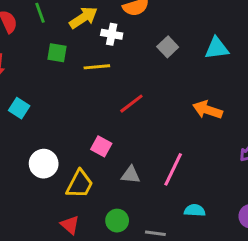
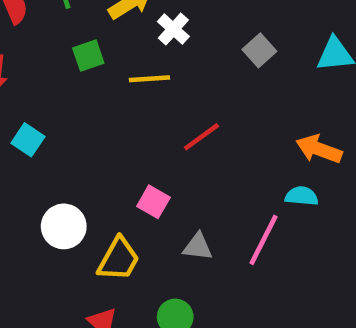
white cross: (112, 34) -> (173, 29), turned 30
green square: (57, 53) -> (88, 56), turned -30
cyan semicircle: (195, 210) -> (302, 196), moved

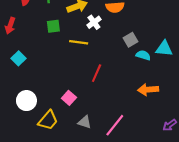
red line: (201, 137) -> (97, 73), turned -42
orange arrow: (319, 149) -> (148, 90), turned -36
cyan semicircle: (302, 196) -> (143, 55), moved

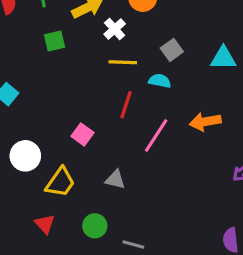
yellow line: (79, 42) -> (123, 62), moved
cyan semicircle: (143, 55) -> (160, 81), moved
pink square: (69, 98) -> (83, 134), moved
pink line: (115, 125) -> (156, 136), moved

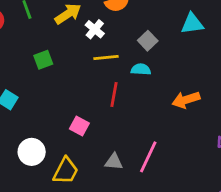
green square: (55, 41) -> (43, 60), moved
cyan triangle: (223, 58) -> (192, 24), moved
pink line: (156, 136) -> (148, 157), moved

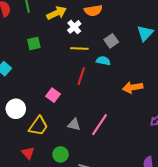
cyan triangle: (192, 24) -> (145, 33), turned -48

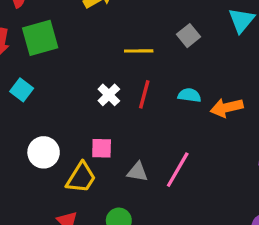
white cross: (74, 27) -> (109, 95), moved
green square: (34, 44) -> (40, 38), moved, size x1.6
cyan semicircle: (103, 61) -> (189, 95), moved
pink square: (53, 95) -> (102, 148), moved, turned -32

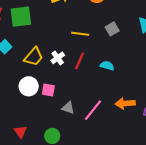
orange arrow: (227, 108) -> (125, 103), moved
white circle: (44, 152) -> (29, 86), moved
yellow trapezoid: (81, 178) -> (34, 57), moved

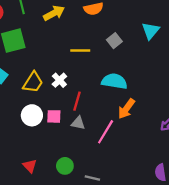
red line: (79, 61) -> (77, 101), moved
cyan semicircle: (107, 66) -> (114, 81), size x1.6
orange arrow: (125, 103) -> (126, 109), moved, turned -42
gray triangle: (68, 108) -> (78, 123), moved

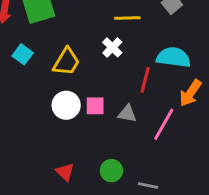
white cross: (59, 80) -> (112, 47), moved
red line: (77, 101) -> (145, 80), moved

